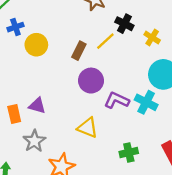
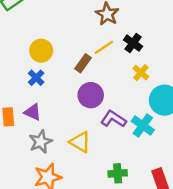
blue cross: (15, 27) -> (36, 78), moved, turned -35
yellow cross: (152, 37) -> (141, 73), moved
yellow line: (105, 41) -> (104, 47), moved
gray star: (34, 141) -> (41, 142), moved

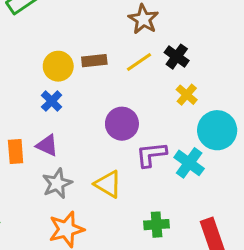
brown rectangle: (83, 63) -> (94, 61), moved, turned 48
purple L-shape: (113, 119) -> (151, 154), turned -40

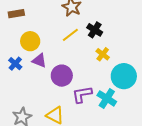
brown rectangle: (94, 61) -> (16, 14), moved
yellow circle: (58, 66) -> (30, 41), moved
purple triangle: (47, 145) -> (39, 61), moved

